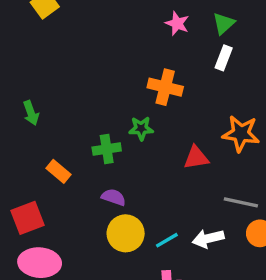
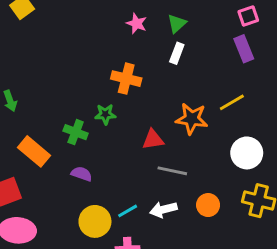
green cross: (107, 149) -> (76, 132), turned 30
orange rectangle: (59, 171) -> (34, 151), size x1.5
gray line: (241, 202) -> (172, 171), moved
yellow circle: (126, 233) -> (95, 221), moved

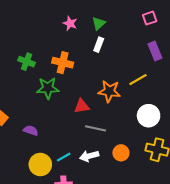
purple rectangle: (244, 49) -> (155, 51), moved
green star: (105, 114) -> (48, 88), size x1.5
green cross: (76, 132) -> (27, 62), moved

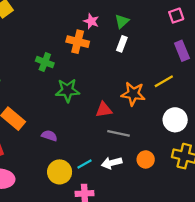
orange cross: (63, 63) -> (78, 42), moved

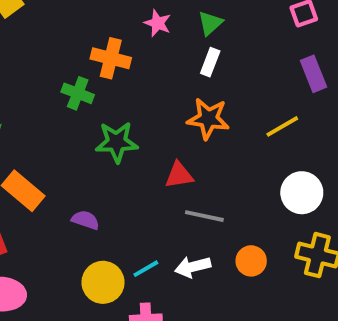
orange cross: (78, 42) -> (111, 58), moved
orange star: (133, 94) -> (208, 119), moved

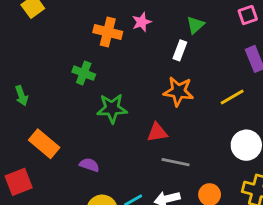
pink star: (158, 23) -> (142, 22), turned 30
green triangle: (210, 23) -> (195, 25), moved
orange cross: (111, 58) -> (108, 32), moved

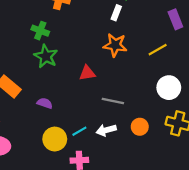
green star: (112, 108) -> (46, 56), moved, turned 30
red triangle: (157, 132) -> (87, 73), moved

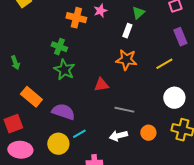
purple semicircle: (45, 103) -> (63, 112), size x1.6
cyan line: (79, 131) -> (79, 134), moved
yellow circle: (55, 139) -> (58, 144), moved

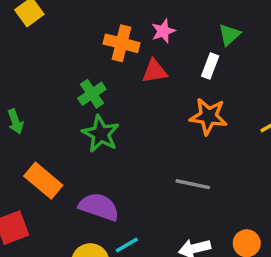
green cross: (59, 47) -> (92, 94), turned 35
red triangle: (101, 85) -> (155, 71), moved
gray line: (124, 110) -> (193, 184), moved

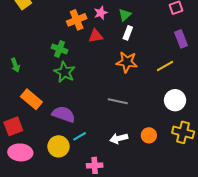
green triangle: (229, 35) -> (125, 15), moved
orange cross: (122, 43) -> (77, 20), turned -36
green cross: (92, 94) -> (60, 49), turned -35

